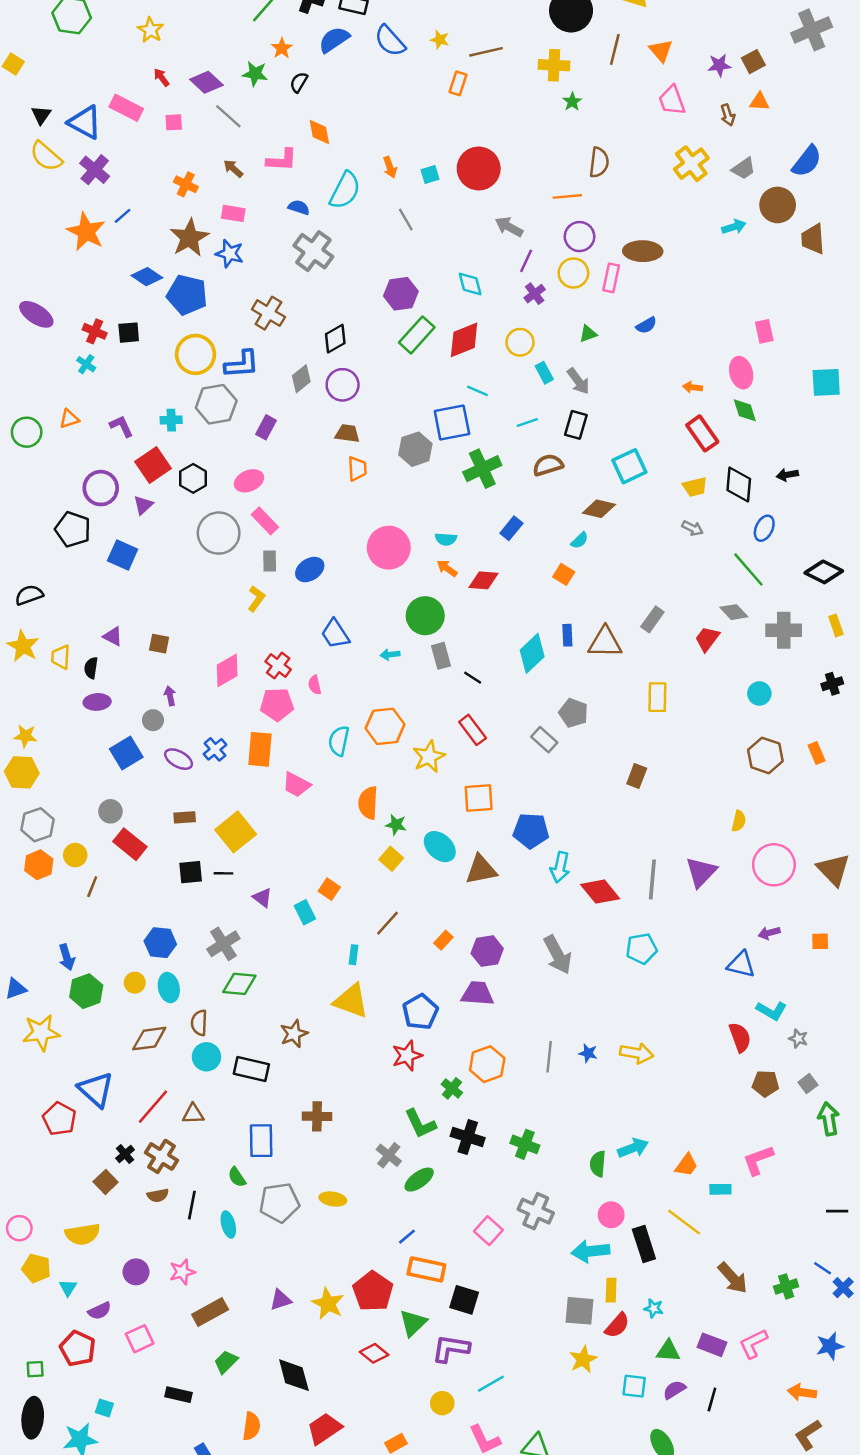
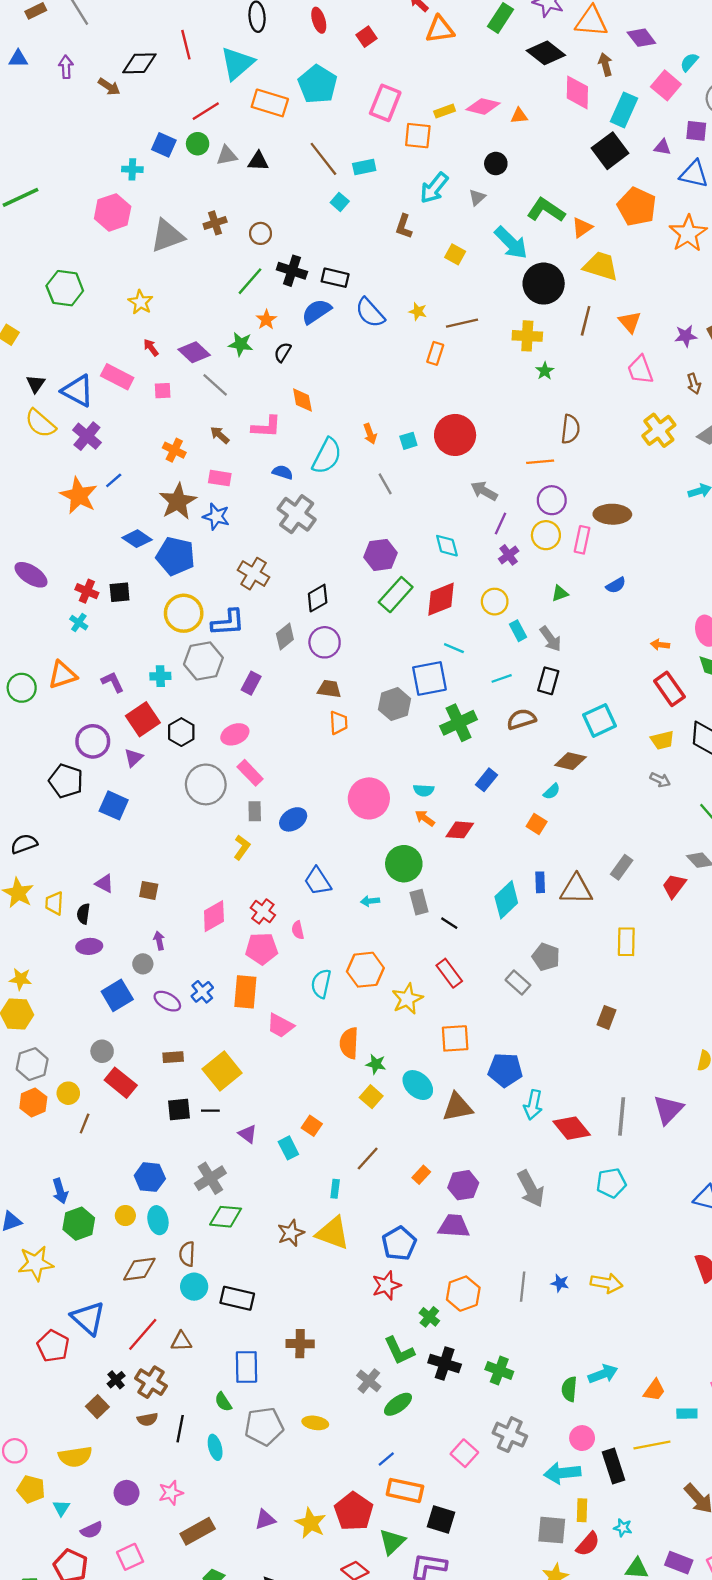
orange triangle: (69, 419) -> (62, 675), size x1.5
brown star: (294, 1034) -> (291, 1233), moved
yellow line: (684, 1222) -> (652, 1445), turned -48

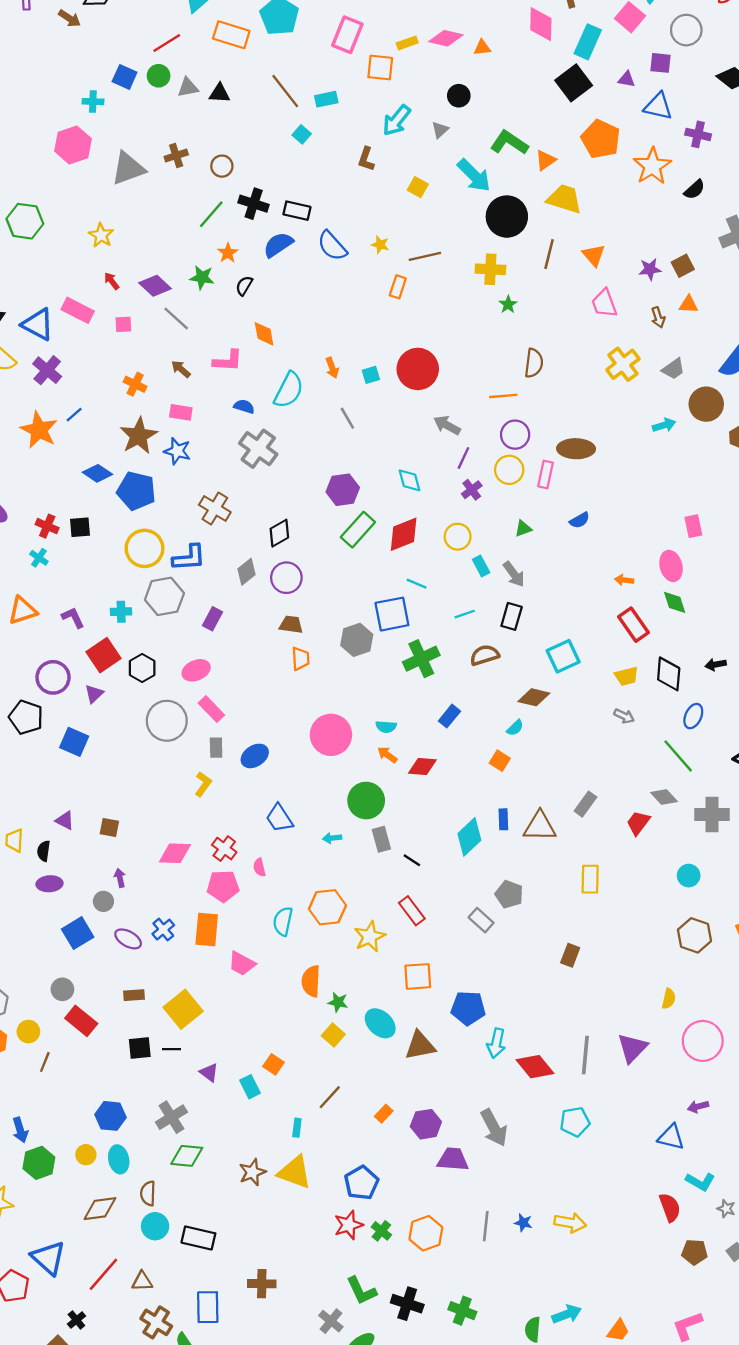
pink diamond: (214, 916) -> (175, 853), turned 32
purple trapezoid: (454, 1226) -> (453, 1159), moved
green cross: (429, 1317) -> (381, 1231), moved
brown cross: (151, 1382) -> (156, 1322), moved

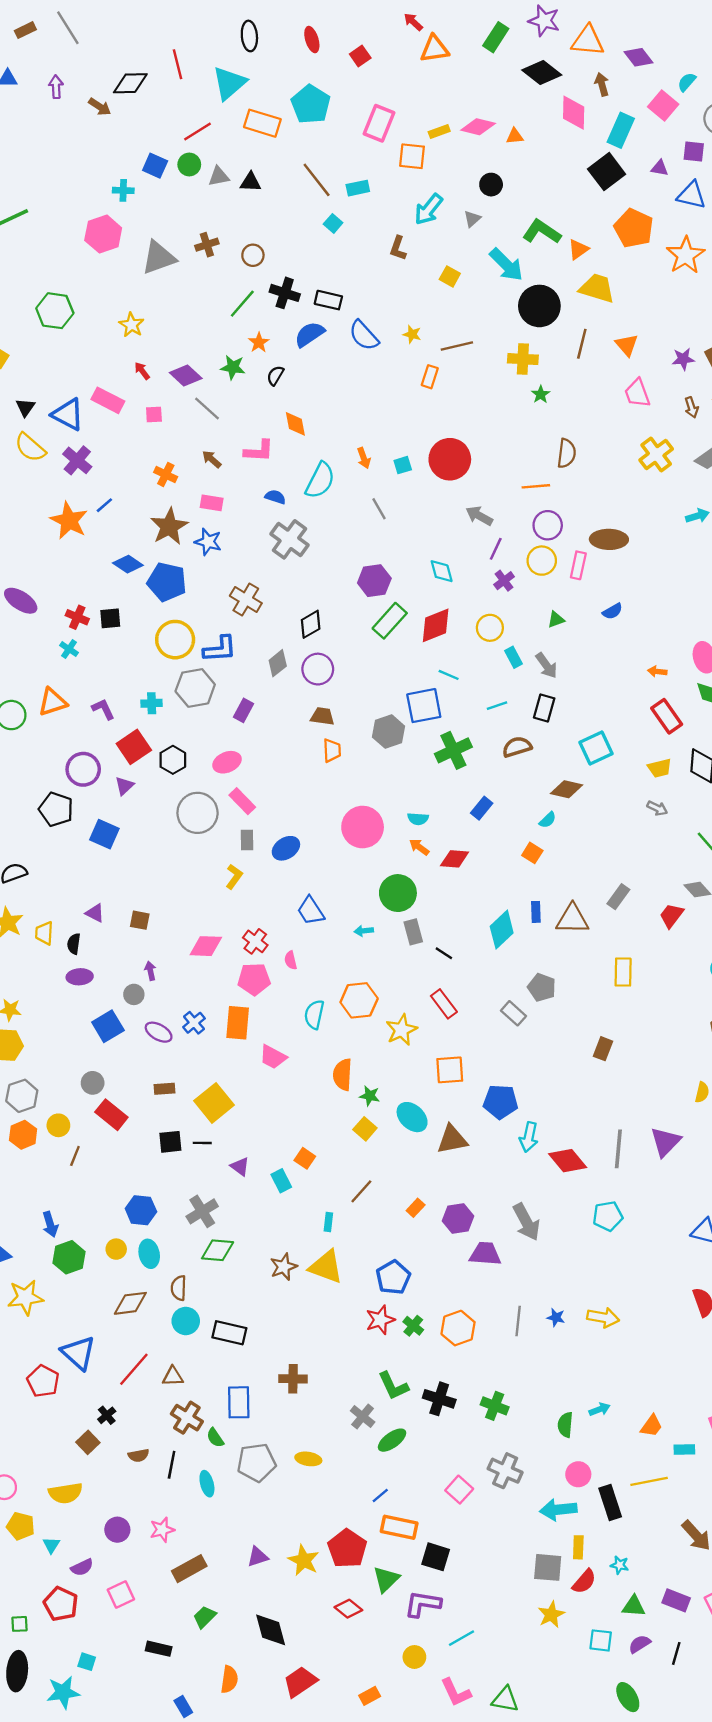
cyan arrow: (567, 1314) -> (600, 1409), size x0.7

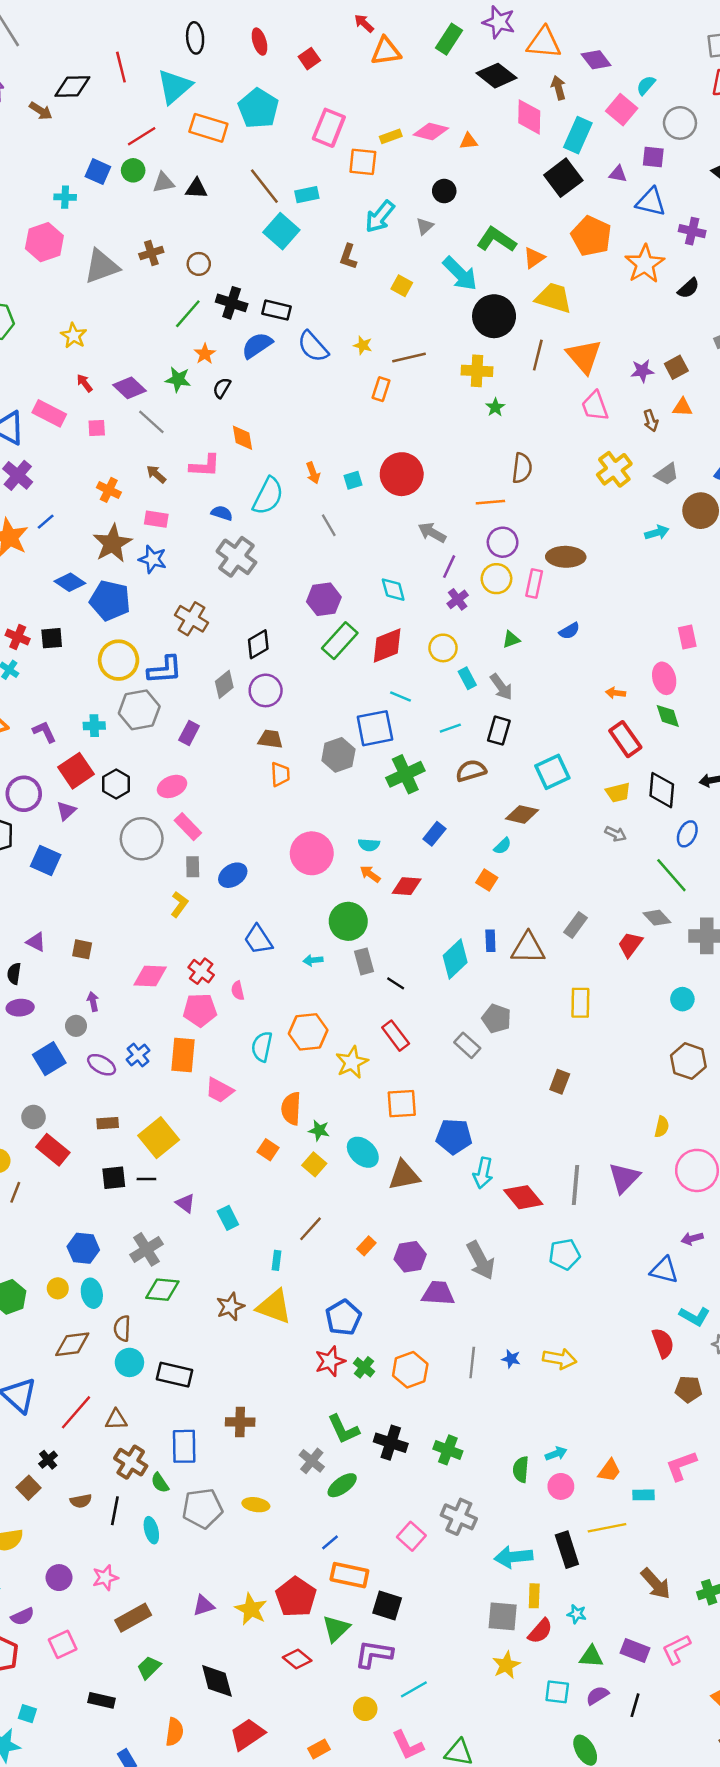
cyan square: (333, 223) -> (281, 231), size x1.8
orange triangle: (627, 345) -> (584, 356), size x1.5
orange square: (305, 1158) -> (268, 1150), moved
pink circle: (578, 1474) -> (561, 1486), moved

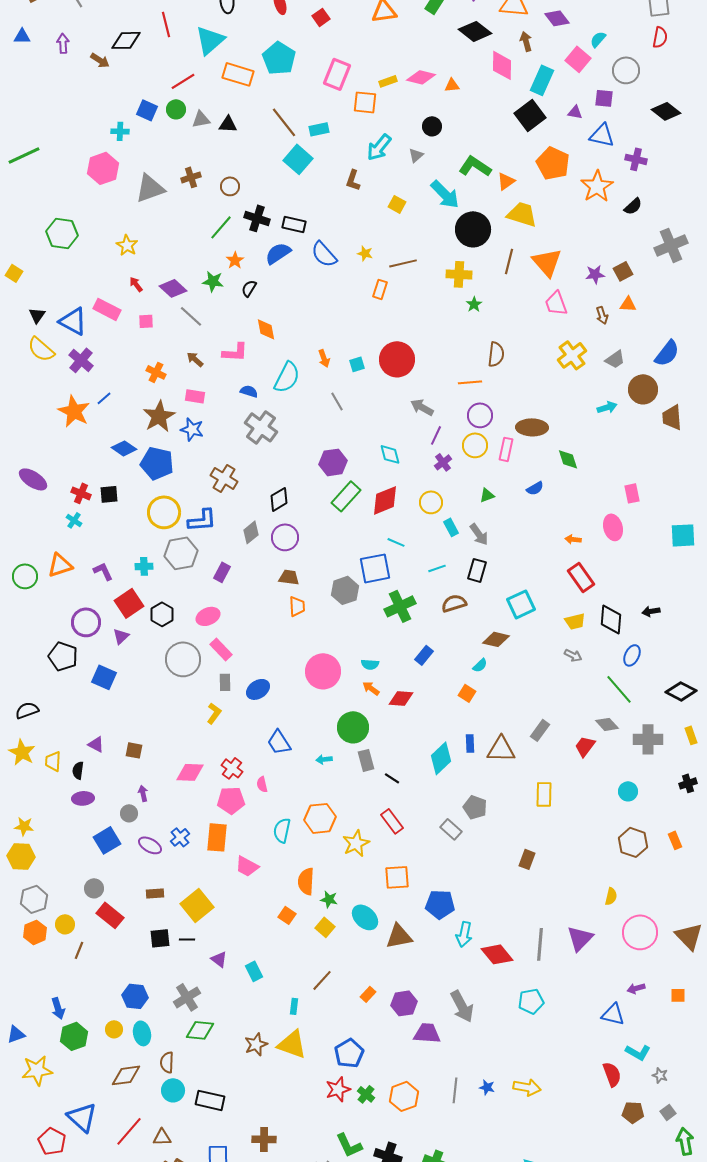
green diamond: (668, 716) -> (568, 459), moved

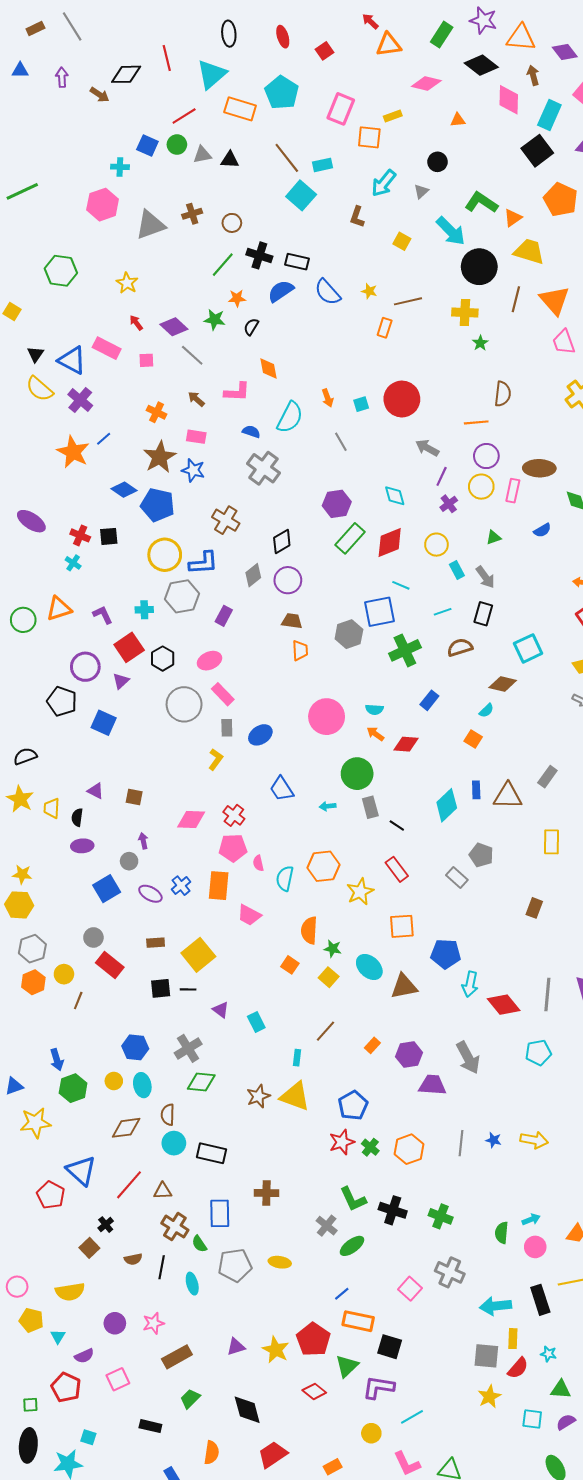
pink diamond: (421, 77) -> (426, 83), moved
orange star: (235, 260) -> (237, 298), turned 30
pink semicircle: (262, 784) -> (258, 863), moved

